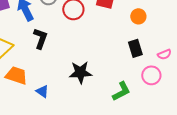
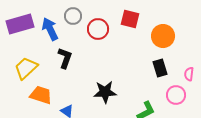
orange circle: (138, 16) -> (163, 36), size x1.5
pink semicircle: (164, 54) -> (189, 74), turned 120

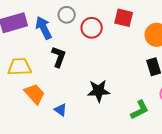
yellow trapezoid: (26, 68) -> (20, 67), turned 40
orange trapezoid: (41, 95) -> (35, 94), turned 30

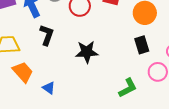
black star: (99, 91) -> (87, 52), moved

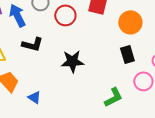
black L-shape: (47, 35) -> (32, 44), turned 85

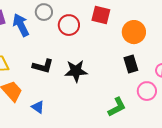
black L-shape: (32, 44) -> (43, 66), moved

